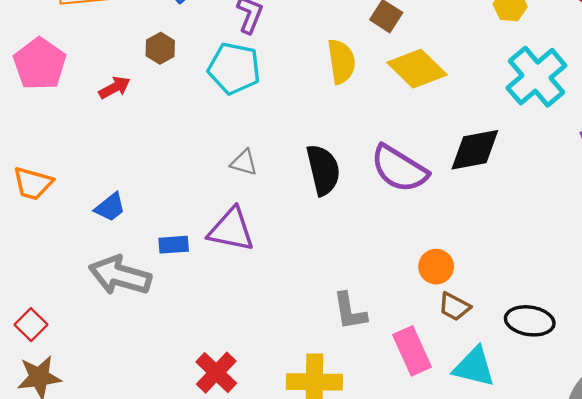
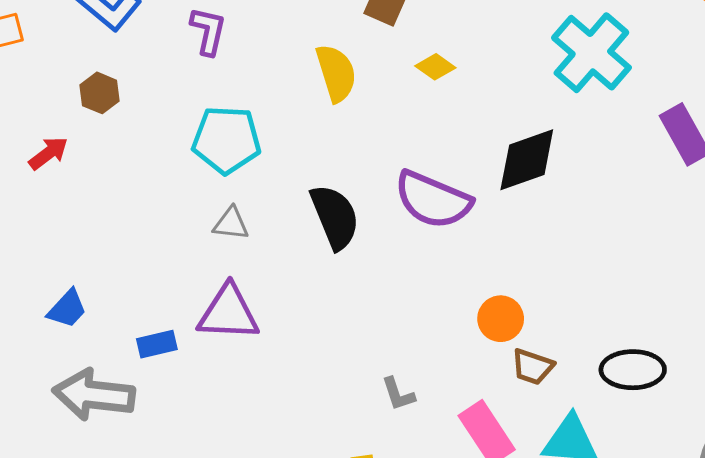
cyan pentagon: (234, 68) -> (226, 140), moved
yellow diamond: (417, 69) -> (435, 67), size x0.5
gray L-shape: (350, 311) -> (398, 394), size x0.7

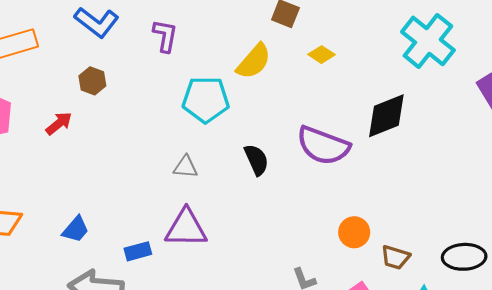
yellow semicircle: (336, 73) -> (254, 61), turned 60
cyan pentagon: (226, 140) -> (206, 100), moved
black semicircle: (335, 217) -> (256, 160), size x0.7
orange circle: (501, 319) -> (354, 232), moved

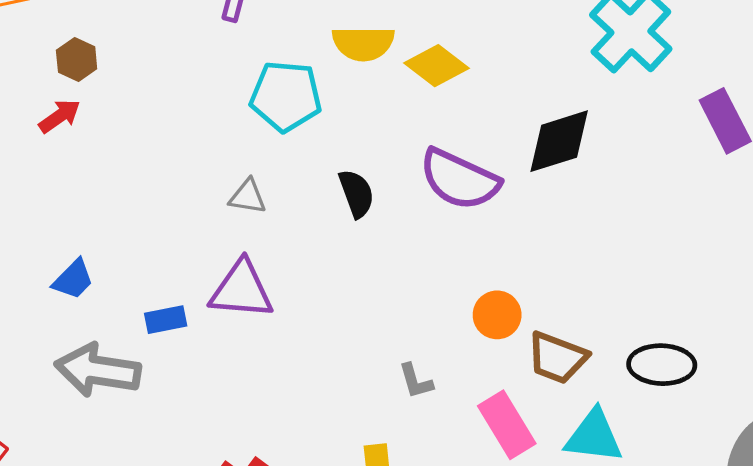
yellow diamond: (321, 55) -> (436, 66), moved, size x1.5
yellow semicircle: (254, 61) -> (363, 43), turned 45
brown hexagon: (92, 81) -> (77, 60), moved
brown trapezoid: (395, 257) -> (557, 358), size x1.4

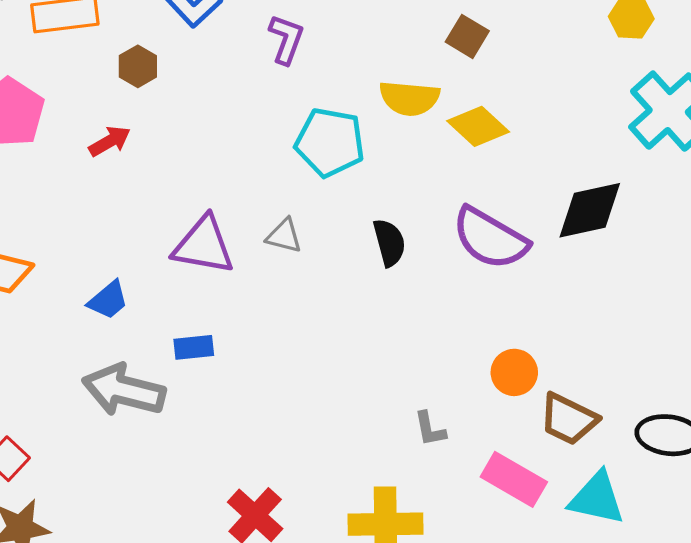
brown hexagon: (77, 60) -> (138, 66), moved
purple triangle: (242, 290) -> (204, 245), moved
pink rectangle: (507, 425) -> (514, 479), turned -34

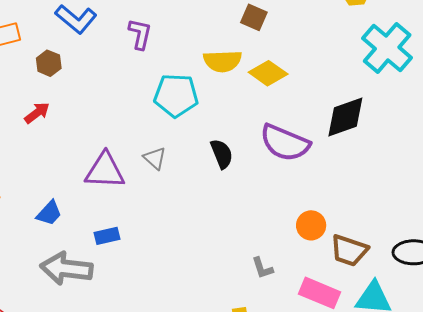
gray triangle: (284, 236) -> (155, 158), turned 35

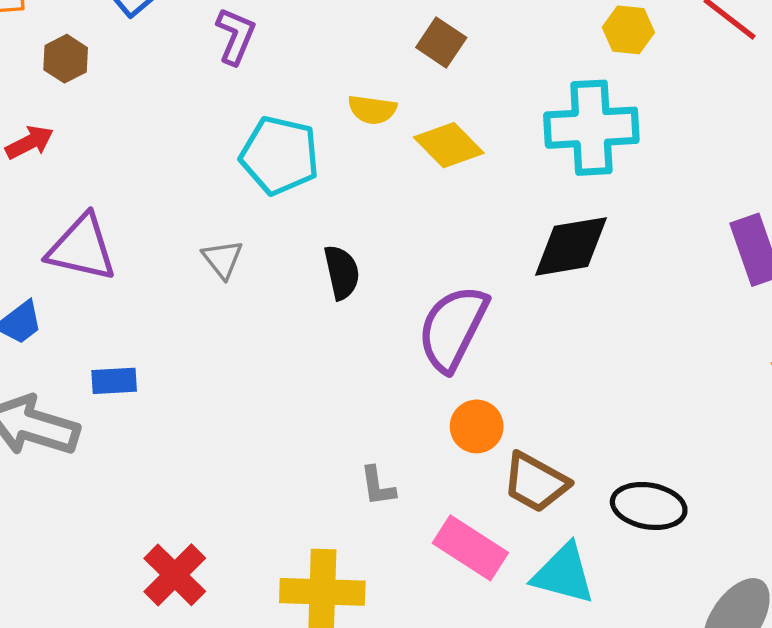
cyan cross: (387, 48) -> (591, 128), moved, turned 36
yellow semicircle: (223, 61) -> (372, 110), size x0.7
purple semicircle: (285, 143) -> (453, 328), moved, turned 84
purple triangle: (105, 171) -> (82, 248), moved

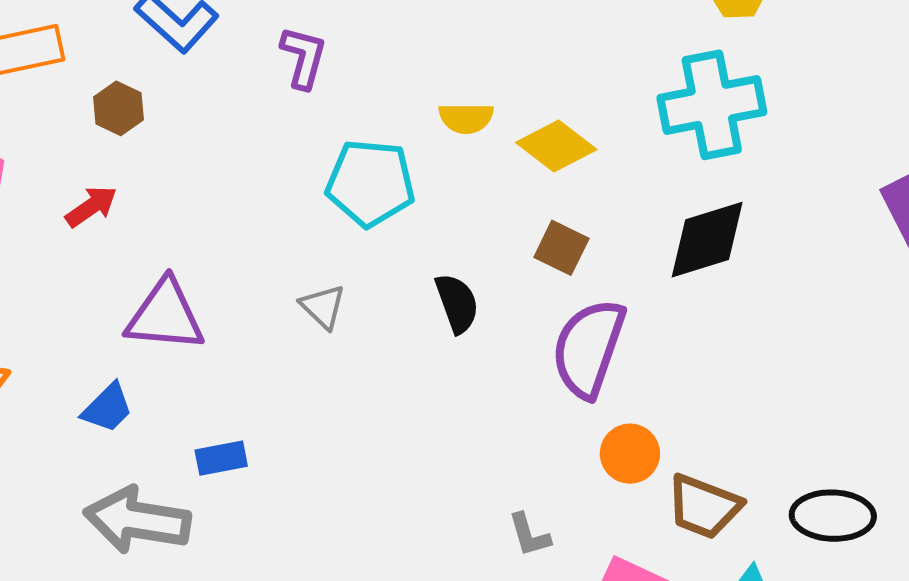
brown square: (441, 42) -> (561, 248), moved

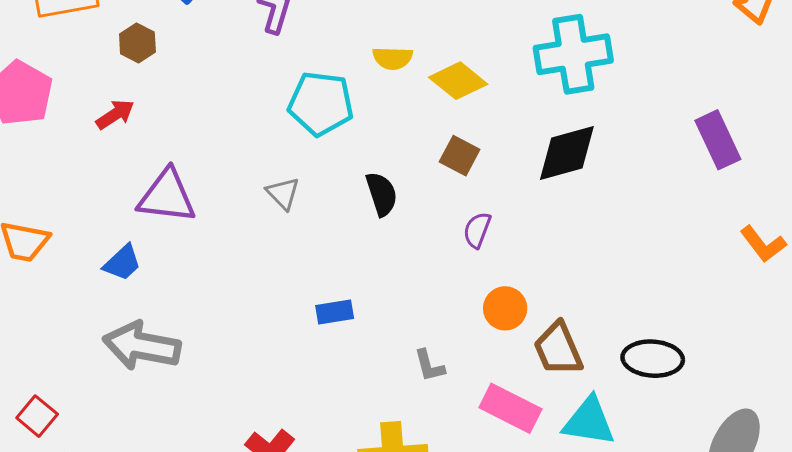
purple semicircle: (588, 348) -> (477, 230), size x0.5
blue rectangle: (221, 458) -> (335, 312), moved
brown trapezoid: (704, 507) -> (558, 349), turned 44

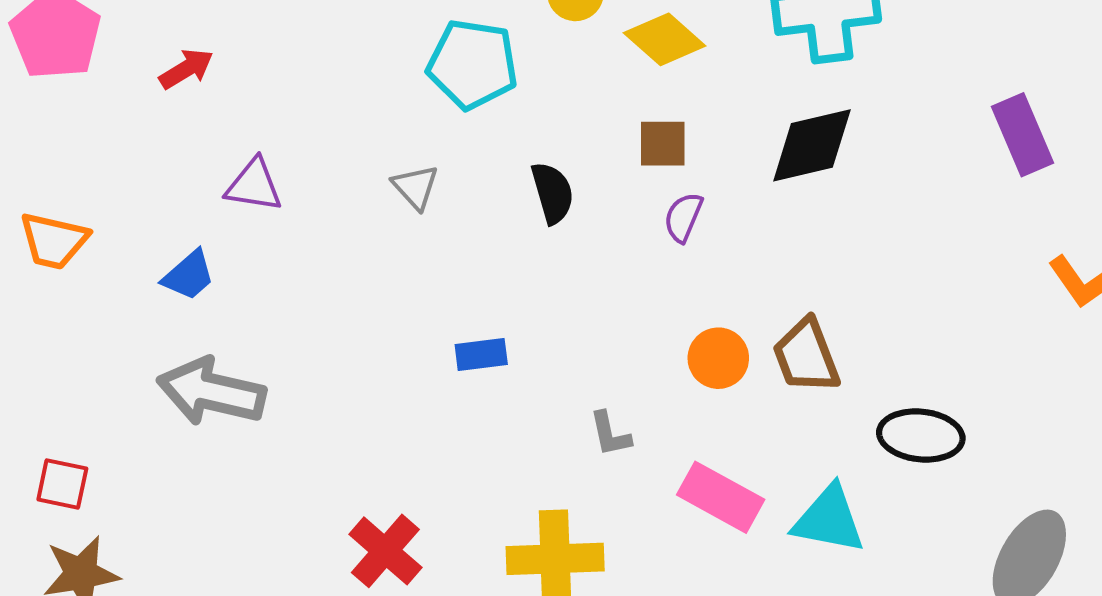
brown square: (460, 156) -> (663, 144), turned -30
purple triangle: (167, 196) -> (254, 185), size x0.7
purple semicircle: (477, 230) -> (683, 217), moved
brown trapezoid: (558, 349) -> (806, 356), moved
red square: (37, 416) -> (62, 484), turned -30

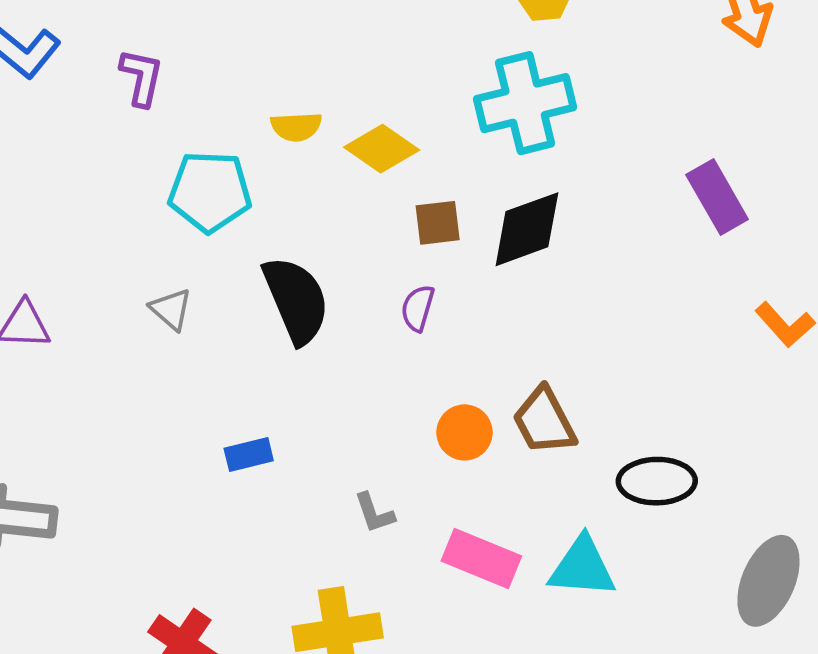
brown square: (663, 144) -> (438, 223), moved
black semicircle: (552, 193) -> (296, 300), size x1.6

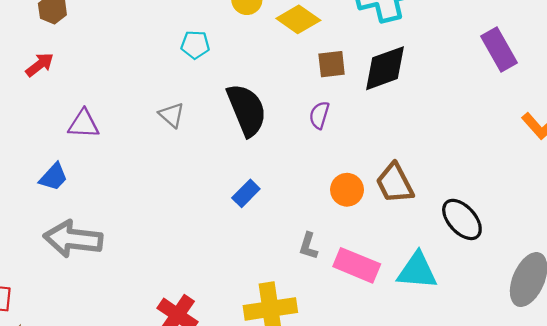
cyan pentagon: (210, 192) -> (195, 45), size x0.6
blue rectangle: (249, 454) -> (246, 193), moved, turned -32
black ellipse: (657, 481) -> (462, 219), turned 48
gray L-shape: (374, 513) -> (308, 246), moved, turned 36

